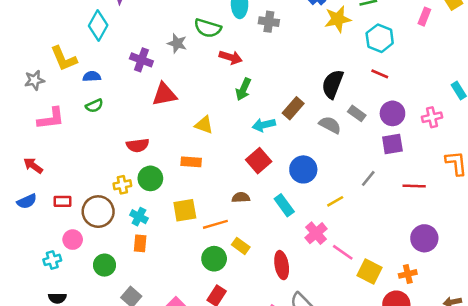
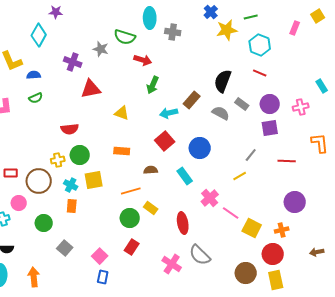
orange rectangle: (191, 162) -> (122, 151), moved
yellow line: (335, 201) -> (240, 176), moved
yellow square: (185, 210) -> (94, 180), moved

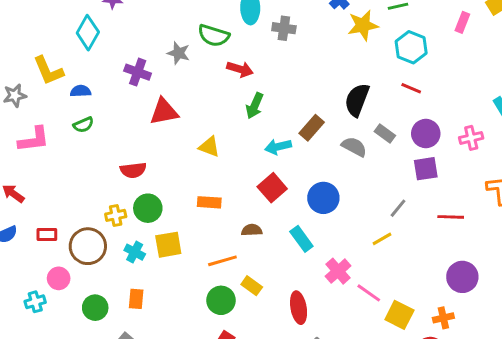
orange rectangle: (72, 206) -> (136, 299), moved

